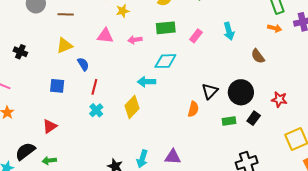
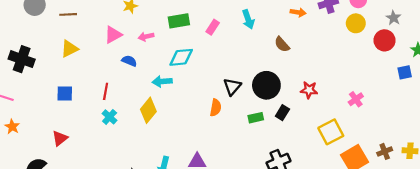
pink triangle: (105, 36) -> (113, 35), turned -30
black cross: (20, 52) -> (22, 59), size x1.6
blue semicircle: (83, 64) -> (129, 61), moved, turned -32

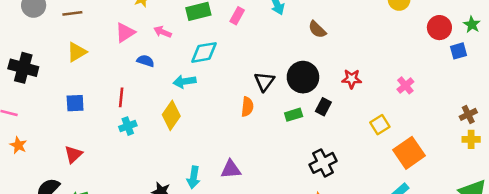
pink arrow: (146, 37) -> (163, 32), turned 40
red circle: (384, 40) -> (439, 28), moved
cyan cross: (110, 117) -> (128, 126), turned 32
yellow square: (331, 132) -> (380, 125), size x0.7
brown cross: (385, 151) -> (468, 114), moved

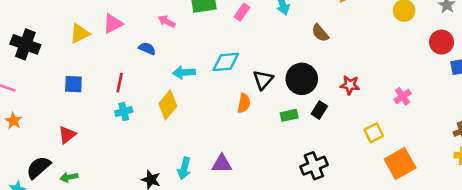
pink triangle: (125, 32) -> (113, 24), moved
cyan diamond: (204, 52) -> (226, 62), moved

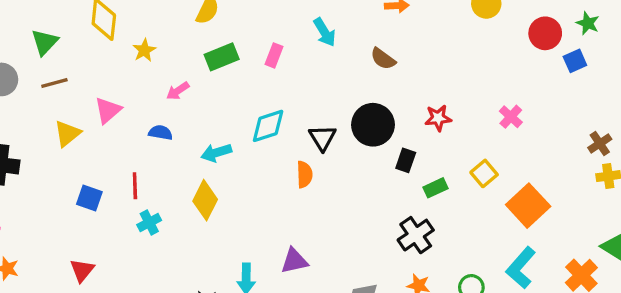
pink arrow: (167, 21) -> (178, 91), turned -49
blue square: (73, 84) -> (89, 198), moved, turned 30
green rectangle: (289, 115) -> (435, 188), moved

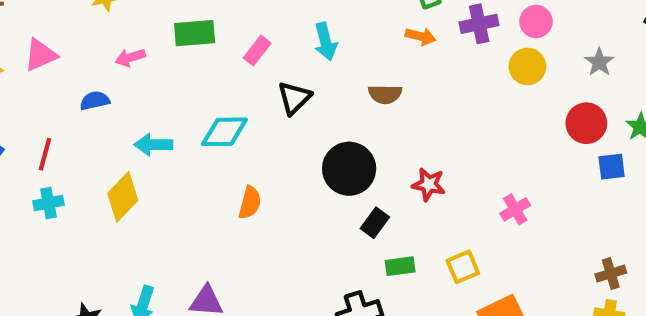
brown semicircle: (383, 59) -> (385, 94), turned -52
blue semicircle: (161, 133) -> (95, 101), turned -40
black triangle: (322, 138) -> (294, 98), moved

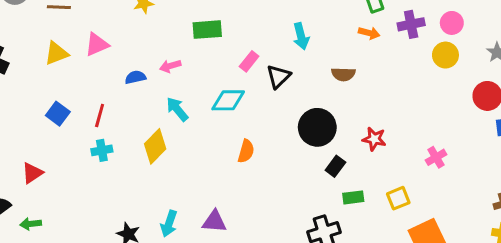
pink rectangle: (257, 51) -> (249, 61), moved
pink arrow: (130, 57) -> (170, 66), moved
cyan arrow: (153, 145) -> (177, 109), turned 50

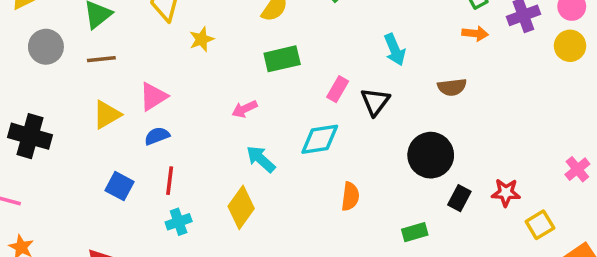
blue semicircle: (135, 77) -> (157, 136), moved
red star: (374, 139) -> (506, 193), moved
green rectangle: (353, 197) -> (415, 232), moved

